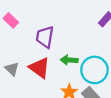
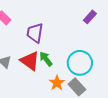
green arrow: (69, 60) -> (46, 59), moved, turned 49

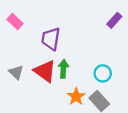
green arrow: (46, 59) -> (63, 69), turned 42
cyan circle: (80, 63) -> (103, 73), size x0.6

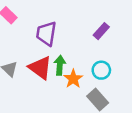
purple rectangle: (114, 20) -> (101, 31), moved
orange star: (76, 96) -> (73, 79), moved

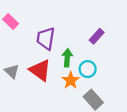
green arrow: (60, 65) -> (67, 58), moved
cyan circle: (101, 70) -> (88, 69), moved

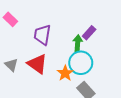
green arrow: (67, 58) -> (78, 43), moved
cyan circle: (88, 69) -> (81, 63), size x1.5

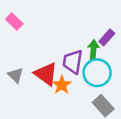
purple trapezoid: (42, 35) -> (73, 62), moved
orange star: (65, 73) -> (62, 85), moved

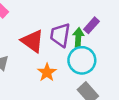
purple trapezoid: (73, 62) -> (60, 35), moved
red triangle: (46, 74) -> (32, 41), moved

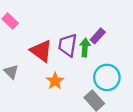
cyan circle: (82, 60) -> (107, 77), moved

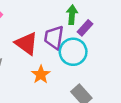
green arrow: (85, 47) -> (72, 15), moved
cyan circle: (107, 77) -> (73, 52), moved

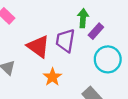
cyan circle: (73, 52) -> (108, 59), moved

